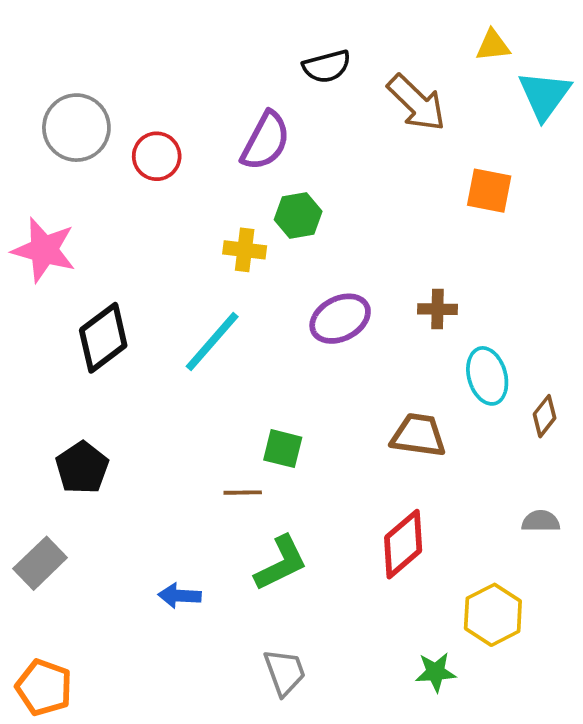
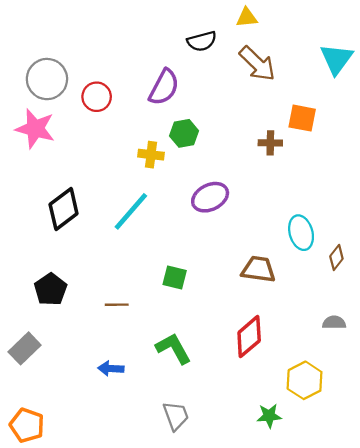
yellow triangle: (493, 45) -> (247, 18), moved
pink star: (44, 250) -> (35, 129), moved
brown cross: (438, 309) -> (270, 143), moved
brown line: (243, 493) -> (117, 305), moved
green L-shape: (281, 563) -> (173, 348), turned -93

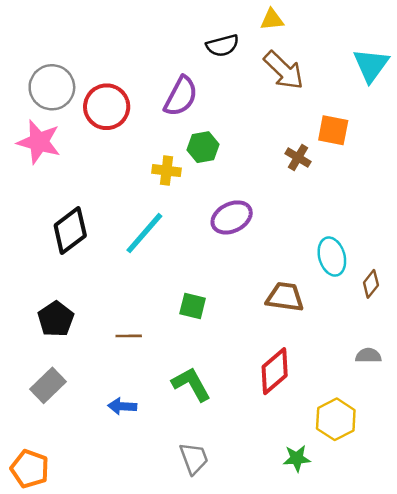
red circle: (97, 97) -> (107, 107), size x1.4
brown cross: (270, 143) -> (298, 158), turned 30
gray rectangle: (25, 348) -> (48, 385), moved

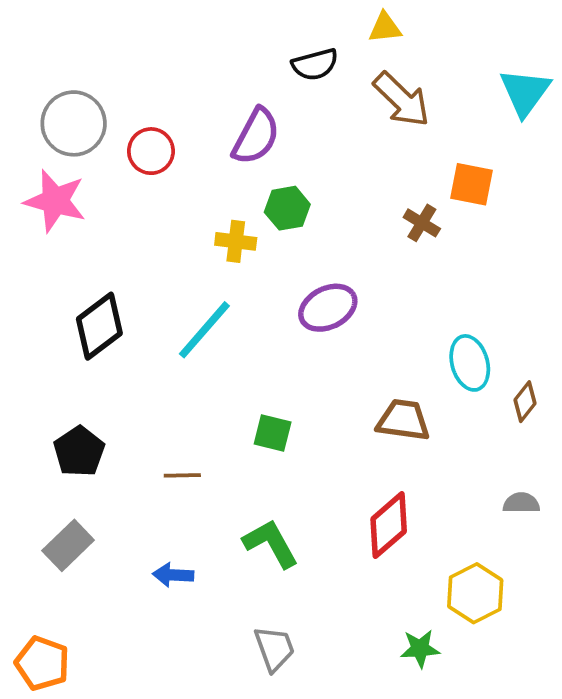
red circle: (107, 107) -> (151, 151), size x0.7

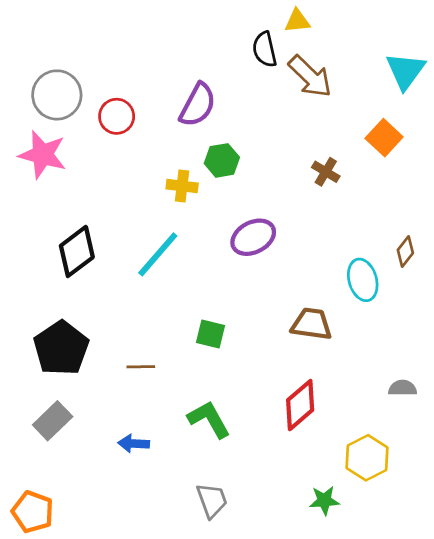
black semicircle: (315, 64) -> (265, 49), moved, turned 92
orange square: (472, 184) -> (384, 138), moved, turned 32
brown diamond: (525, 402) -> (405, 251), moved
black pentagon: (79, 451) -> (61, 348), size x1.4

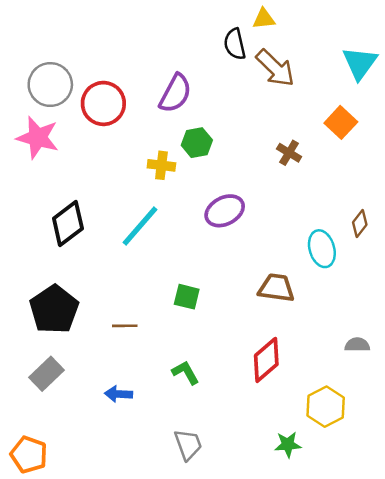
red circle: (117, 116) -> (103, 103), size x1.4
green L-shape: (209, 419) -> (185, 373), size x0.7

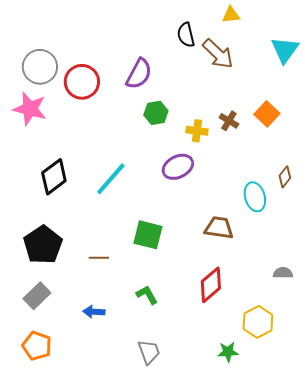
yellow triangle: (264, 19) -> (231, 15), moved
orange square: (341, 122) -> (267, 114), moved
yellow cross: (161, 165) -> (197, 131), moved
green square: (187, 297) -> (148, 235), size x1.4
orange pentagon: (29, 455) -> (37, 346), moved

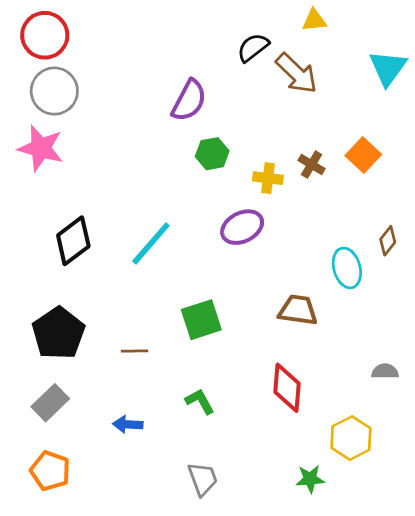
black semicircle: (186, 35) -> (253, 47), turned 65
red circle: (82, 82) -> (45, 35), moved
green square: (148, 235) -> (201, 320), turned -32
red diamond: (211, 285) -> (287, 388), turned -45

